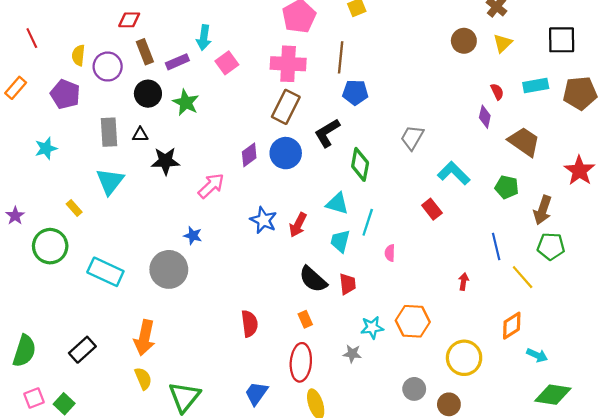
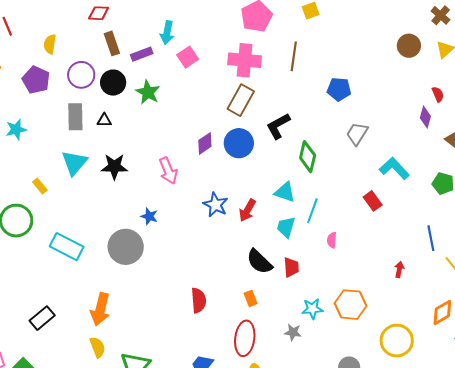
purple circle: (108, 67) -> (81, 75), moved
blue pentagon: (355, 93) -> (339, 89), moved
black star: (165, 161) -> (114, 167), moved
pink arrow: (211, 186) -> (168, 171), turned 108

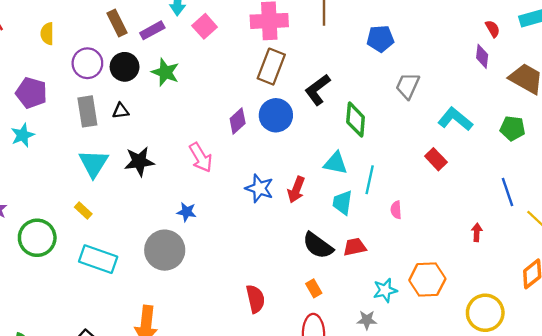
purple pentagon: (36, 80) -> (31, 93), moved
yellow rectangle: (40, 186) -> (83, 210), moved
red trapezoid: (291, 267) -> (355, 247), turned -90

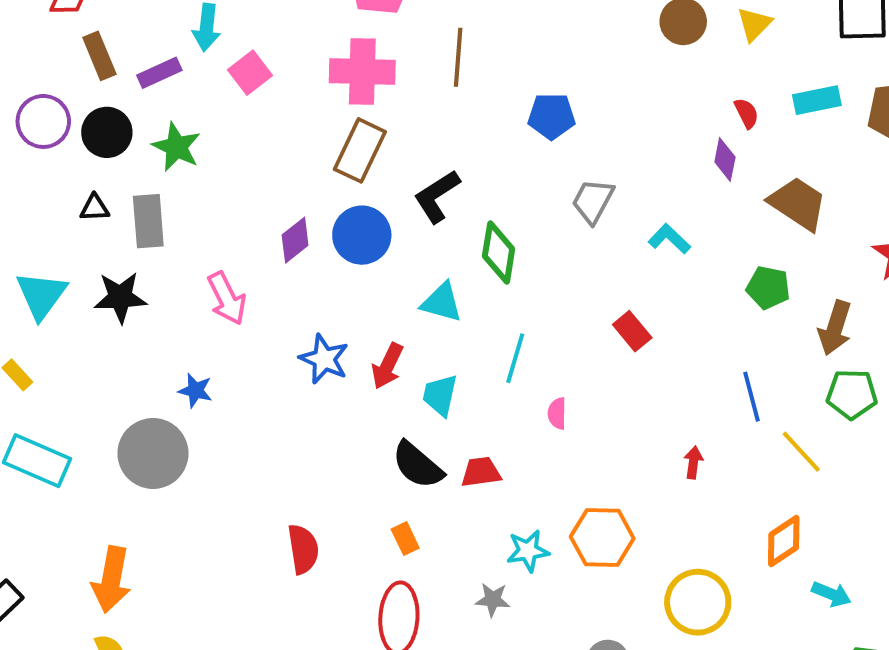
gray rectangle: (87, 111) -> (148, 221), moved
cyan L-shape: (455, 119) -> (669, 239), moved, size x0.7
cyan triangle: (336, 163) -> (442, 302), moved
cyan trapezoid: (342, 202) -> (440, 395), moved

